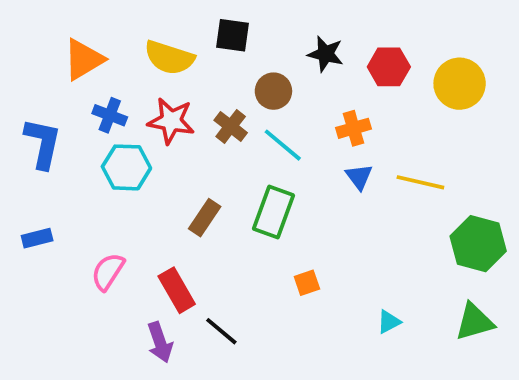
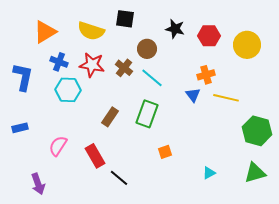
orange cross: (353, 128) -> (206, 75), moved
purple arrow: (160, 342) -> (38, 184), moved

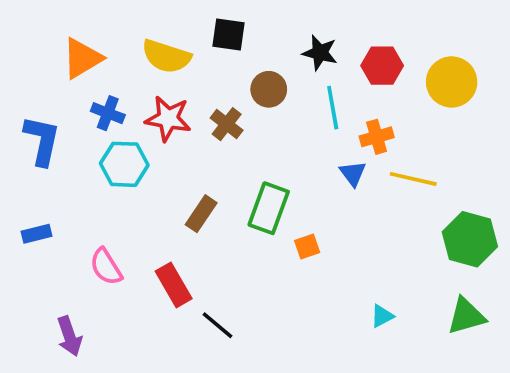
cyan line: (152, 78) -> (333, 108), moved, turned 40
pink semicircle: (58, 146) -> (106, 267), turned -65
orange square: (165, 152) -> (307, 247), moved

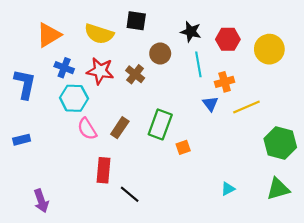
yellow line: (413, 179) -> (246, 107), turned -36
pink semicircle: (106, 267) -> (87, 129), moved
red rectangle: (174, 285) -> (103, 170), turned 35

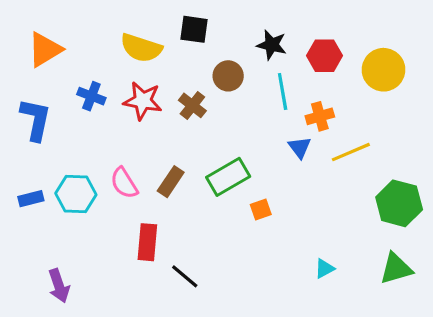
orange triangle: (49, 35) -> (45, 50), moved
cyan hexagon: (74, 98) -> (76, 194), moved
green rectangle: (160, 124) -> (228, 177), turned 40

